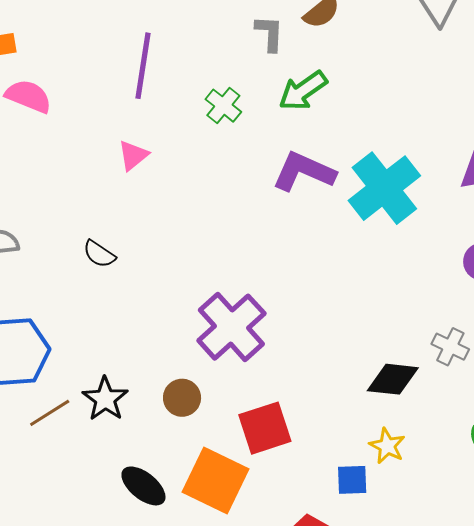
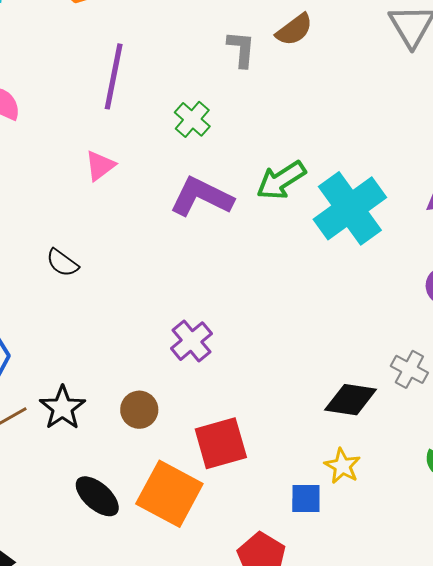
green arrow: (303, 91) -> (281, 180), moved
purple L-shape: (304, 172) -> (202, 197), moved
purple cross: (231, 327) -> (192, 341), size x0.6

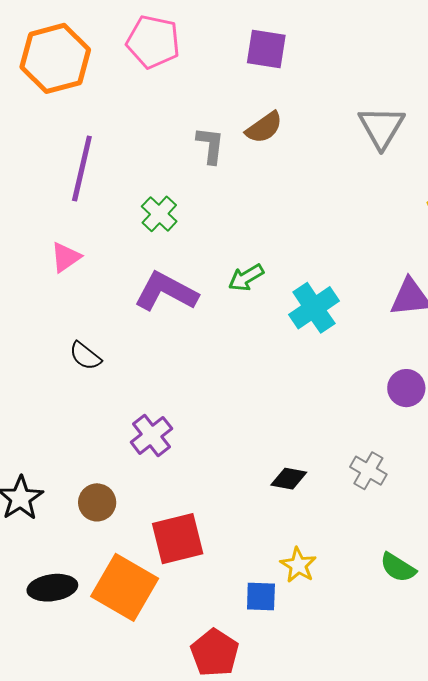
green arrow: (281, 180) -> (246, 278), size x0.7
cyan cross: (350, 208) -> (314, 308), size x0.7
black semicircle: (62, 263) -> (85, 356), moved
black diamond: (351, 400) -> (289, 479), moved, size x0.7
black ellipse: (97, 496) -> (52, 588), turned -51

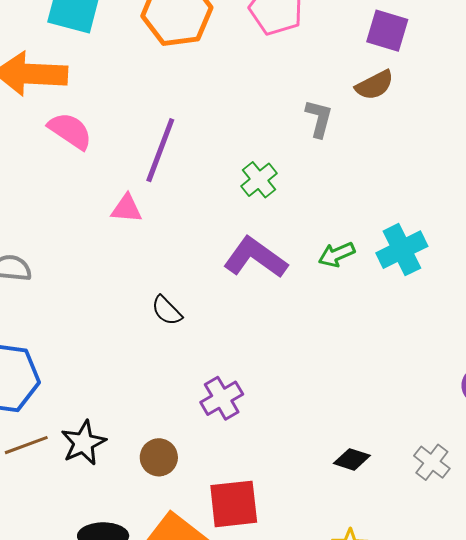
brown semicircle: (264, 127) -> (375, 85), moved
purple line: (82, 168) -> (160, 150), moved
pink triangle: (66, 257) -> (126, 209), moved, turned 32
cyan cross: (314, 308) -> (402, 250), moved

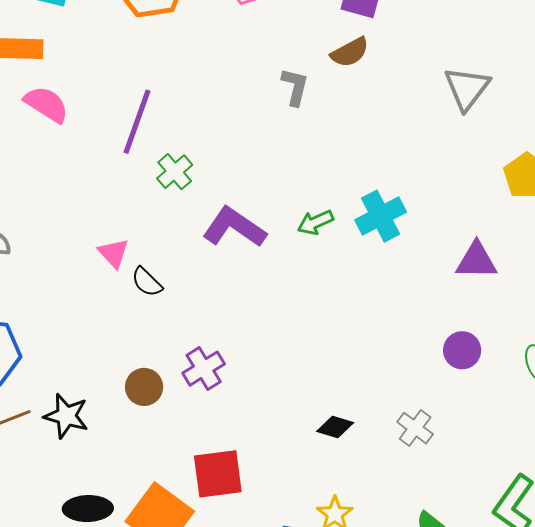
green cross: (259, 180) -> (175, 172), moved
pink triangle: (126, 209) -> (114, 253), moved, turned 44
black star: (83, 443) -> (66, 416), turned -30
brown circle: (159, 457) -> (144, 387), moved

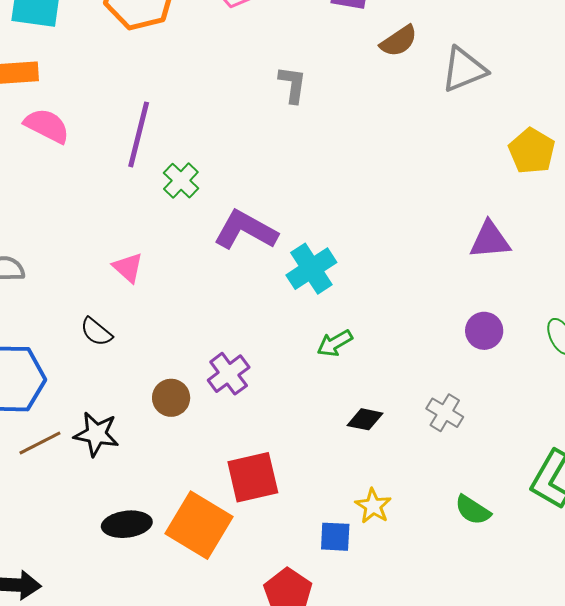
brown semicircle: (350, 52) -> (399, 41), moved
gray triangle: (467, 88) -> (464, 70), turned 36
cyan cross: (381, 216) -> (311, 269), moved
green arrow: (315, 222) -> (335, 343), moved
black semicircle: (147, 282) -> (96, 332), moved

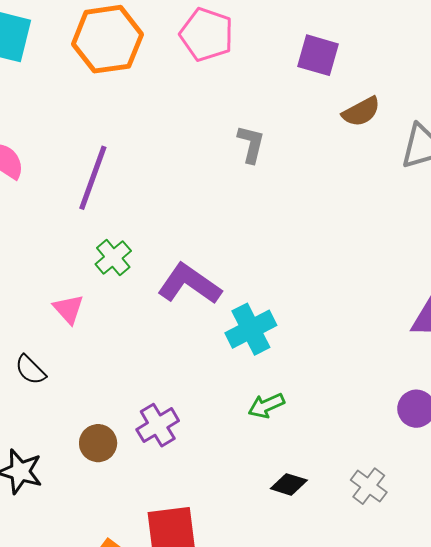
green cross: (181, 181) -> (113, 258), moved

